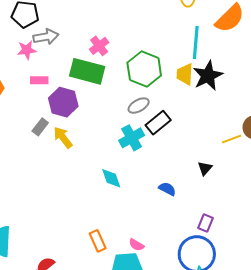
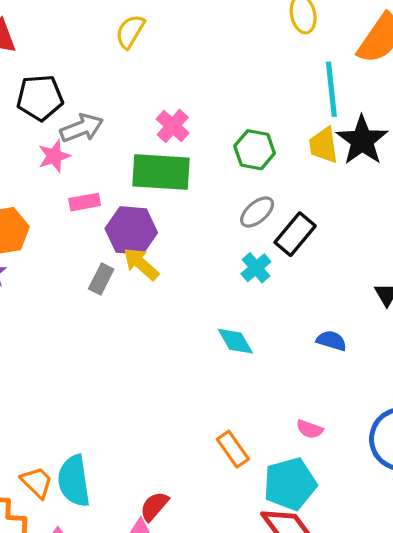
green hexagon: (144, 69) -> (255, 150), size x0.7
yellow arrow: (63, 137) -> (141, 264), moved
cyan cross: (132, 138) -> (256, 268), size x0.7
pink semicircle: (136, 245) -> (310, 429), moved

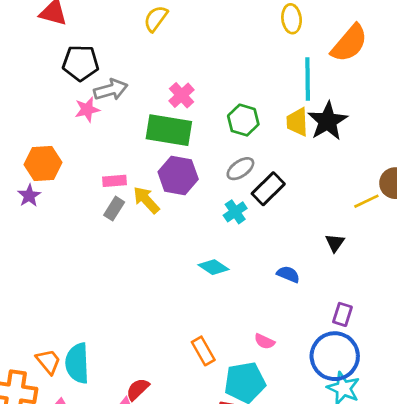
pink rectangle: (85, 202) -> (114, 181), moved
purple hexagon: (131, 231) -> (178, 175), moved
cyan diamond: (235, 341) -> (213, 267), turned -32

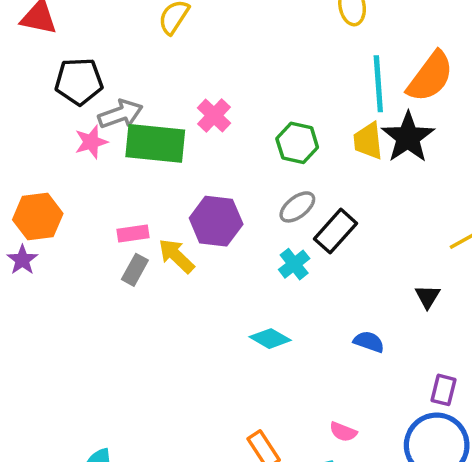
orange semicircle: (349, 43) -> (430, 77), moved
green rectangle: (169, 130) -> (155, 143), moved

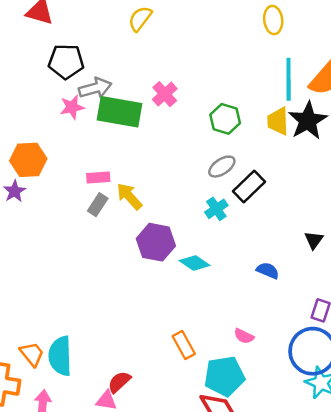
purple hexagon: (216, 221) -> (156, 242), moved

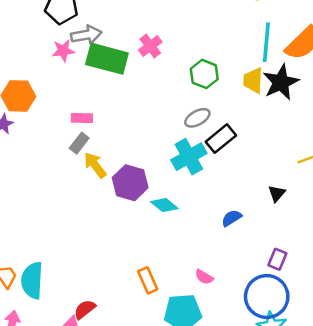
yellow arrow: (129, 196) -> (95, 165), moved
cyan cross: (216, 209) -> (189, 157), size x1.6
blue semicircle: (268, 271) -> (232, 218), turned -60

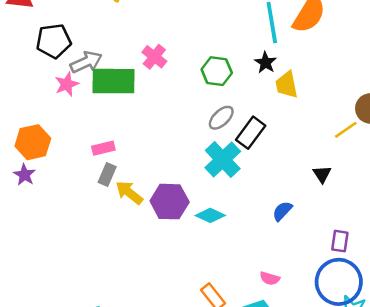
yellow trapezoid: (253, 80) -> (287, 85), moved
black star: (281, 82) -> (266, 63), moved, size x0.6

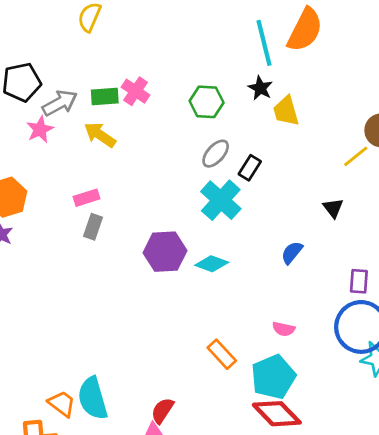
green rectangle: (113, 81) -> (105, 97), moved, size x0.6
black rectangle: (251, 133) -> (250, 168), size x0.7
yellow arrow: (129, 193) -> (100, 135), moved

